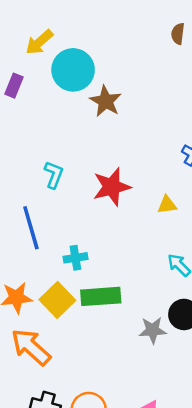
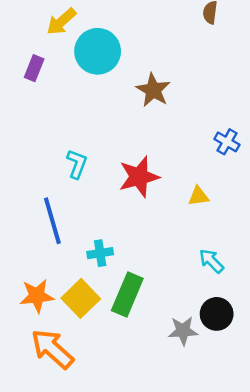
brown star: (106, 101) -> (153, 90), moved
green rectangle: (101, 296) -> (127, 295), turned -63

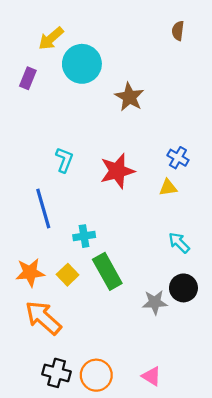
blue cross: (227, 142) -> (178, 158), moved
green rectangle: (127, 295) -> (107, 271), turned -52
yellow square: (81, 298) -> (68, 275), size x0.7

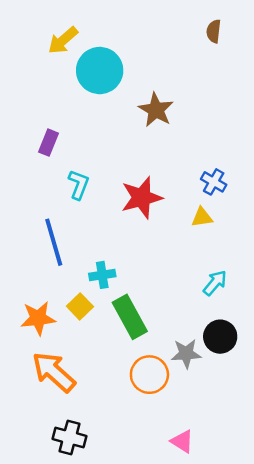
purple rectangle: (28, 78) -> (49, 143), moved
cyan arrow: (179, 243) -> (215, 283), turned 85
yellow square: (68, 275) -> (80, 306), moved
orange circle: (96, 375) -> (149, 375), moved

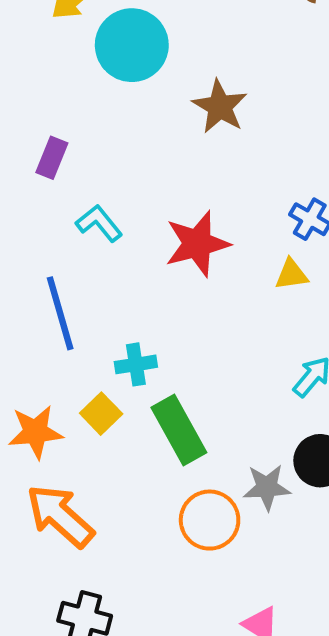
cyan L-shape: (79, 185) -> (99, 223), turned -60

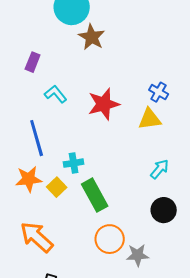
brown star: (220, 107) -> (92, 37), moved
yellow triangle: (291, 274) -> (150, 119), size x1.4
orange star: (36, 432) -> (29, 179), moved
gray star: (267, 487) -> (138, 255), moved

